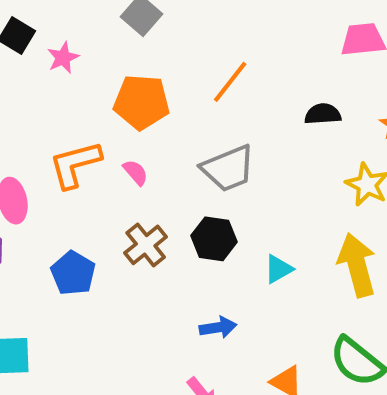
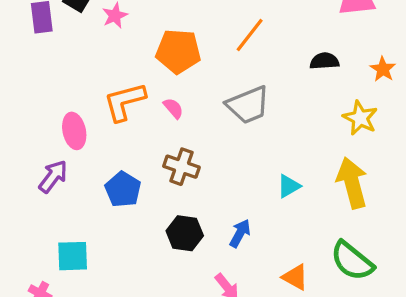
black hexagon: (214, 239) -> (185, 233), moved
brown cross: (146, 245) -> (181, 167), turned -32
blue arrow: (218, 327) -> (240, 233), turned -52

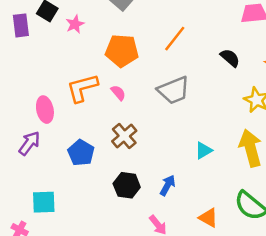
black semicircle: (324, 61) -> (230, 58), turned 45
brown cross: (181, 167) -> (124, 136), turned 30

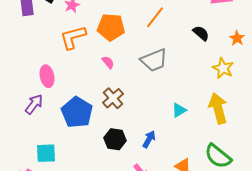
orange L-shape: (82, 88) -> (73, 37), moved
blue pentagon: (81, 153) -> (77, 112), size x1.4

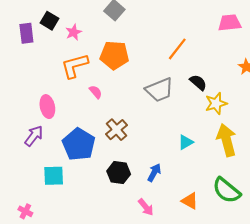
orange line: (155, 17) -> (177, 49), moved
black semicircle: (201, 33) -> (198, 82), moved
pink semicircle: (108, 62) -> (96, 92), moved
yellow star: (223, 68) -> (216, 103), moved, turned 30
cyan square: (46, 153) -> (54, 176), moved

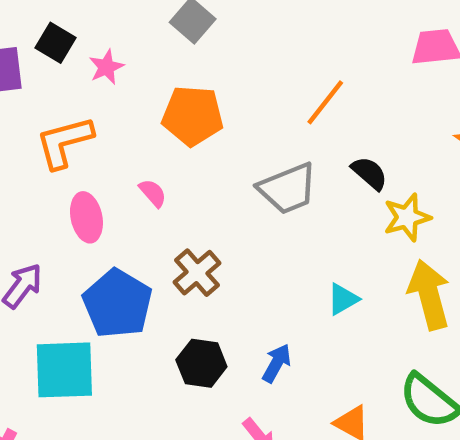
orange L-shape: (75, 66) -> (64, 142), moved
pink ellipse: (47, 107) -> (86, 217), moved
cyan square: (54, 176) -> (64, 370), size x1.4

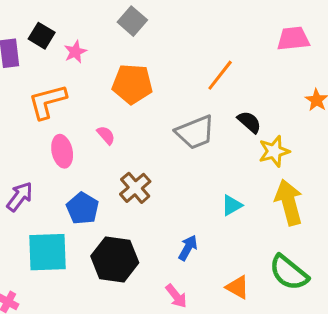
blue pentagon: (117, 304) -> (83, 208), size x0.7
black hexagon: (201, 363) -> (115, 259), moved, size x1.4

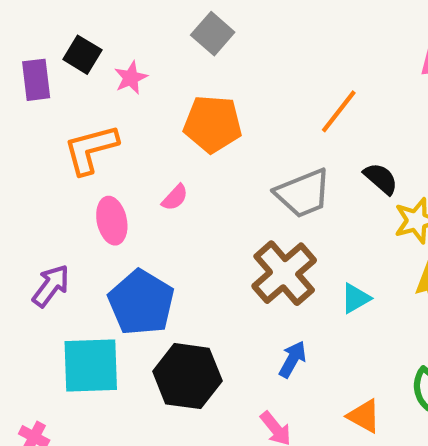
pink semicircle: (106, 135) -> (175, 198), turned 84
brown cross: (135, 188) -> (284, 273), moved, size x1.4
blue pentagon: (83, 208) -> (141, 303), size x1.4

